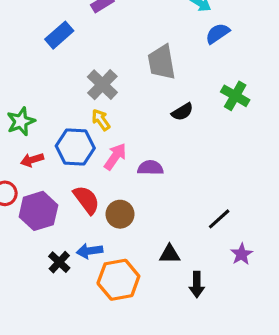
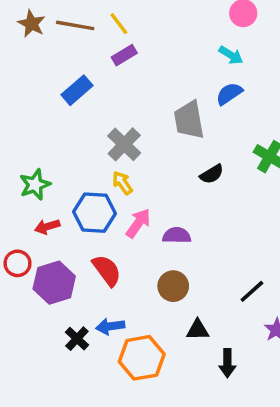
blue semicircle: (218, 33) -> (229, 94), moved
brown circle: (120, 214) -> (173, 286), moved

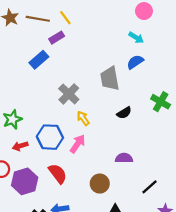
purple rectangle: (124, 55) -> (57, 38), moved
yellow arrow: (122, 183) -> (83, 118), moved
purple semicircle: (177, 235) -> (124, 158), moved

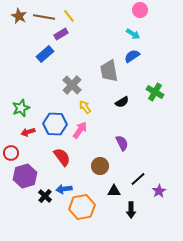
purple semicircle: (124, 158) -> (122, 143), turned 63
purple hexagon: (25, 181) -> (25, 176), moved
black line: (149, 187) -> (138, 179), moved

